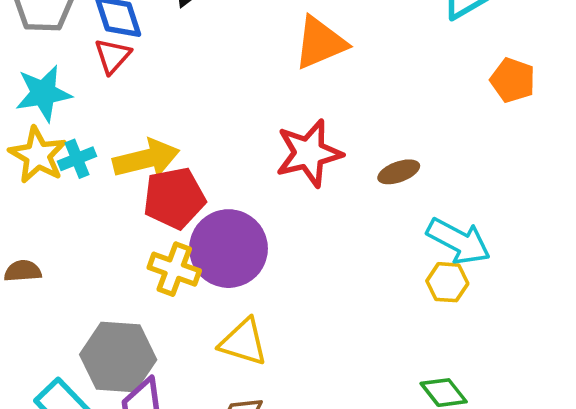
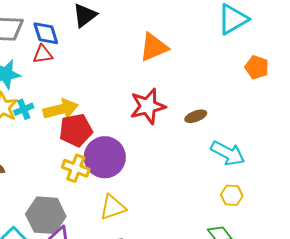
red triangle: (113, 56) -> (43, 54), turned 40
yellow hexagon: (447, 282) -> (232, 195), moved
yellow triangle: (243, 342) -> (113, 207), turned -36

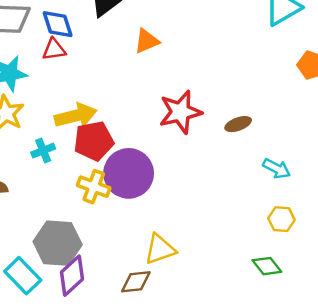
orange triangle: (154, 47) -> (147, 41), moved, size x0.7
cyan cross: (24, 109) -> (43, 151), moved
cyan arrow: (228, 153) -> (277, 169), size x0.7
yellow triangle: (113, 207) -> (160, 249), moved

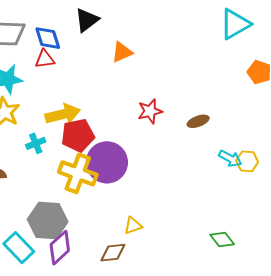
red star: (180, 112) -> (150, 111), size x0.7
yellow cross: (94, 187) -> (78, 173), size x1.4
yellow hexagon: (281, 219) -> (247, 161), moved
yellow triangle: (160, 249) -> (133, 226), size x0.7

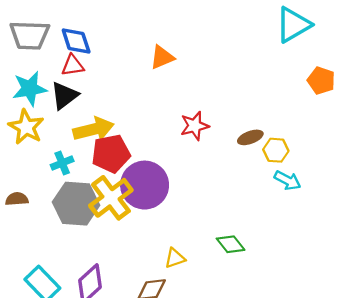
black triangle: (87, 20) -> (64, 96), moved
yellow hexagon: (247, 161) -> (276, 150), moved
yellow cross: (78, 173) -> (111, 198), turned 33
gray hexagon: (48, 221) -> (76, 204), moved
green diamond: (222, 240) -> (231, 244), moved

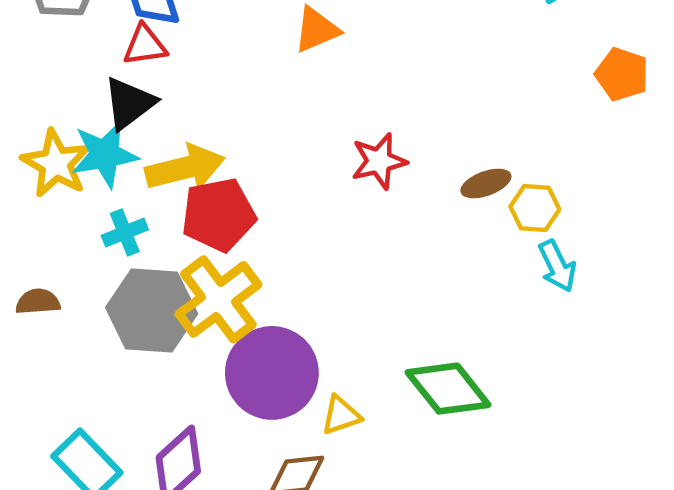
cyan star: (30, 89) -> (105, 155), moved
cyan arrow: (287, 180) -> (557, 266), turned 36
purple circle: (145, 185) -> (272, 373), moved
green diamond: (231, 244) -> (448, 389), size x1.5

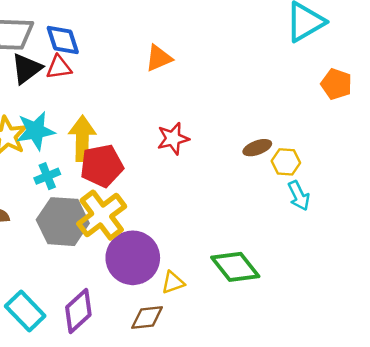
black triangle: (129, 103) -> (26, 69), moved
red star: (379, 161) -> (173, 139), moved
yellow arrow: (185, 168) -> (82, 139), turned -75

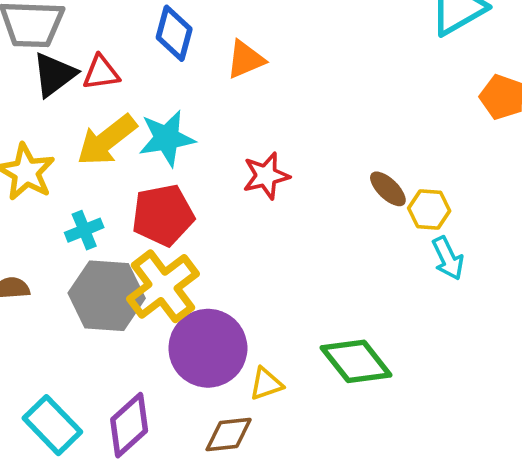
blue diamond: (63, 40) -> (174, 33), moved, turned 33
cyan star: (36, 131) -> (167, 138), moved
yellow arrow: (82, 139) -> (107, 140), moved, turned -129
brown ellipse: (257, 148) -> (388, 189), turned 64

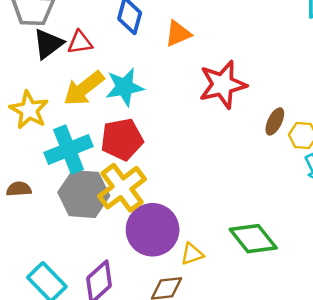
red star: (266, 176) -> (223, 85), moved, size x1.5
brown ellipse: (388, 189) -> (275, 121), turned 72
cyan cross: (84, 230) -> (68, 149), size x1.8

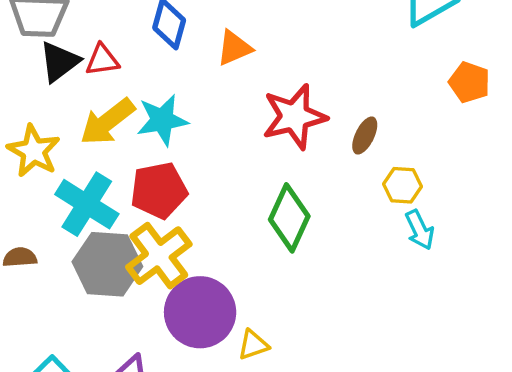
brown ellipse: (275, 121) -> (365, 135), moved
cyan cross: (68, 149) -> (87, 204), turned -36
green diamond: (253, 239) -> (289, 218), moved, turned 63

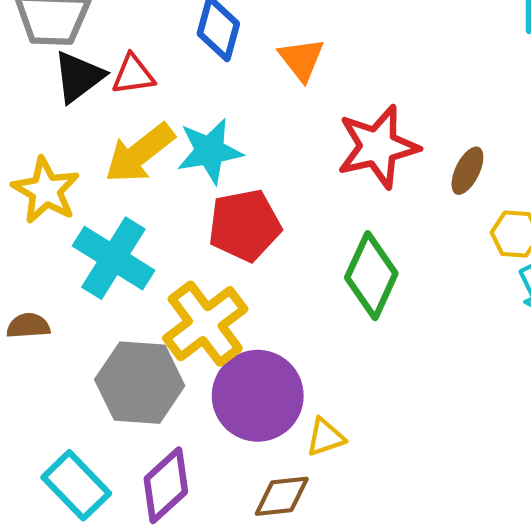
orange triangle: (234, 48) -> (301, 59), turned -45
red pentagon: (159, 190) -> (245, 225), moved
gray hexagon: (107, 264) -> (140, 383), moved

